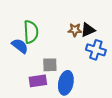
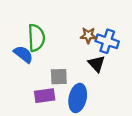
black triangle: (88, 30) -> (97, 64), moved, turned -49
blue cross: (96, 50) -> (107, 41), moved

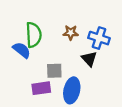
brown star: (88, 35) -> (71, 33), moved

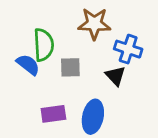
brown star: (71, 33) -> (94, 24), moved, size x1.6
gray square: (54, 71) -> (70, 67), moved

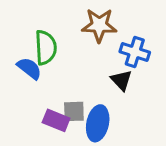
gray square: (70, 67) -> (74, 111), moved
purple rectangle: (53, 114) -> (56, 120), turned 30

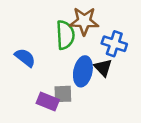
green semicircle: (46, 48) -> (65, 35), moved
blue ellipse: (98, 123) -> (83, 71), moved

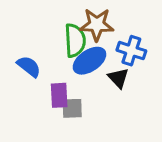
blue ellipse: (83, 71) -> (89, 61), moved, turned 44
purple rectangle: (48, 102) -> (59, 95), moved, turned 65

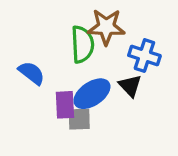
blue ellipse: (89, 61) -> (92, 94), moved

